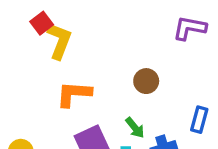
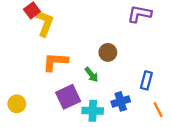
green arrow: (135, 128) -> (92, 75), moved

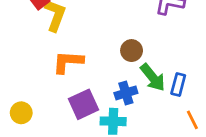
green arrow: (92, 75) -> (153, 77), moved, size x1.5
blue cross: (121, 101) -> (126, 93), moved

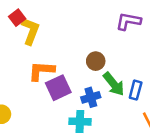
purple square: (83, 104) -> (58, 88), moved

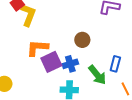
green arrow: (114, 84) -> (97, 75), moved
blue cross: (91, 97) -> (70, 64), moved

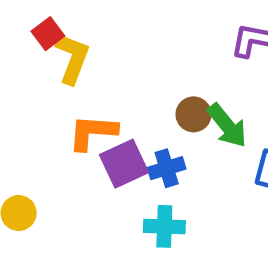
green arrow: (97, 75) -> (227, 126), moved

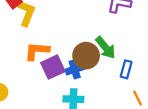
brown circle: (194, 114) -> (86, 56), moved, size x1.5

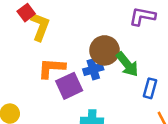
brown circle: (86, 56) -> (105, 50), moved
blue cross: (75, 69) -> (93, 69), moved

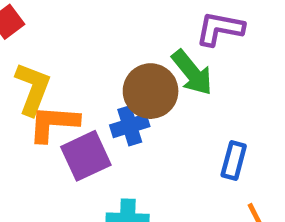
yellow L-shape: (40, 26) -> (33, 89), moved
green arrow: (127, 64) -> (192, 73), moved

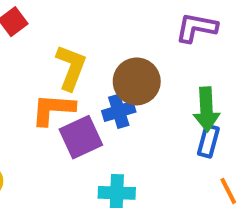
green arrow: (192, 73) -> (206, 109), moved, turned 36
yellow L-shape: (33, 89) -> (71, 67), moved

